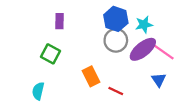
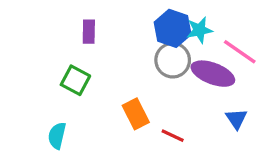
cyan star: (144, 25) -> (199, 30), moved
purple ellipse: (143, 49) -> (213, 74), turned 60
pink line: (163, 52) -> (240, 52), moved

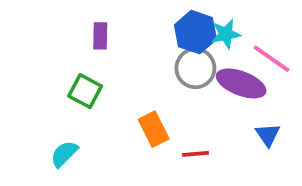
cyan semicircle: (57, 136) -> (64, 154), turned 32
red line: (173, 136) -> (195, 154), turned -30

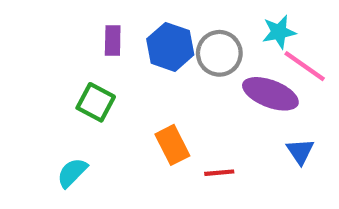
blue hexagon: (195, 32) -> (170, 47), moved
cyan star: (226, 34) -> (279, 32), moved
gray circle: (195, 68) -> (219, 53), moved

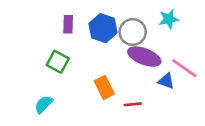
pink line: (305, 66) -> (184, 68), moved
purple ellipse: (270, 94) -> (144, 57), moved
blue triangle: (300, 151) -> (166, 81), moved, turned -36

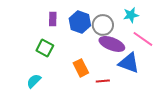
pink line: (184, 68) -> (143, 39), moved
blue triangle: (166, 81) -> (129, 63), size x1.6

